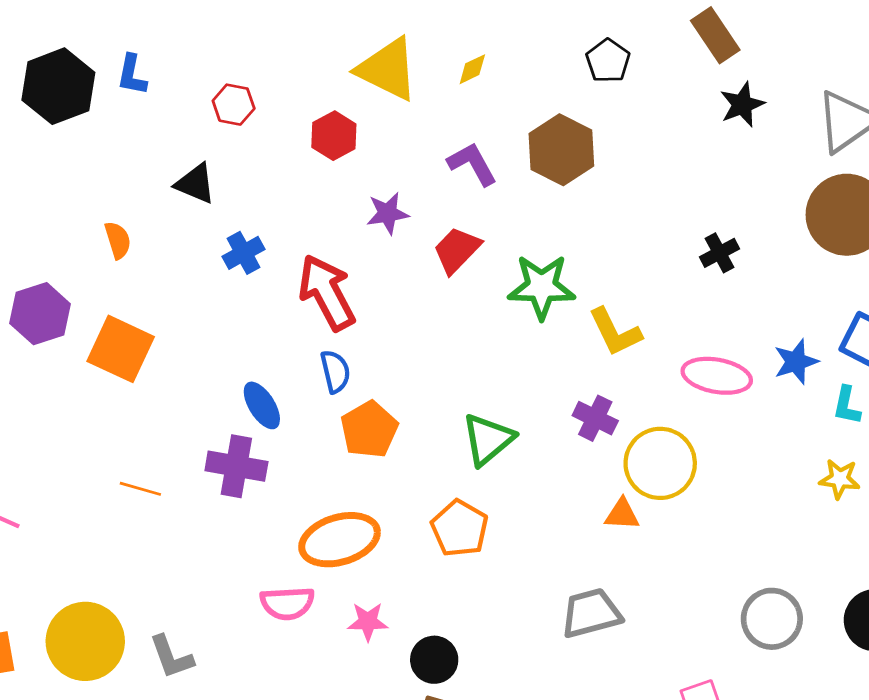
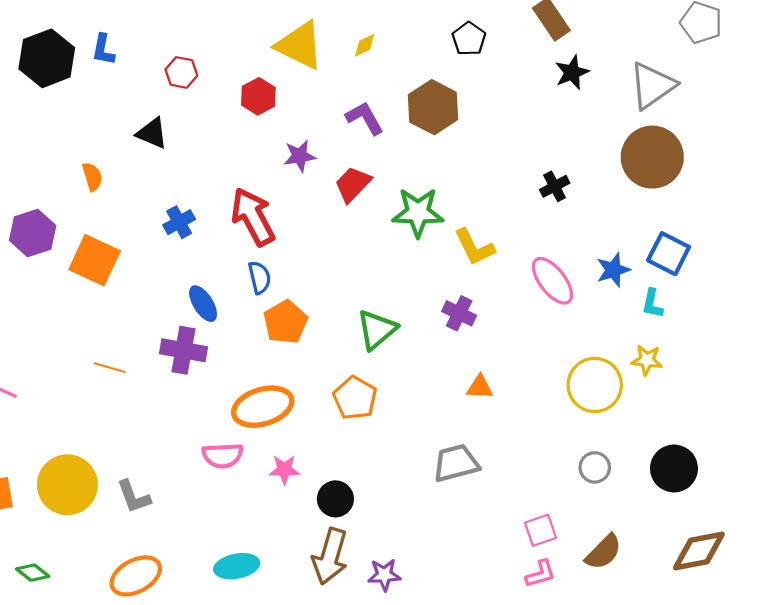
blue cross: (243, 253) -> (179, 222), moved
pink ellipse: (717, 376) -> (552, 281), turned 42
yellow circle: (660, 463) -> (595, 385), moved
gray circle: (772, 619) -> (595, 467), size x0.7

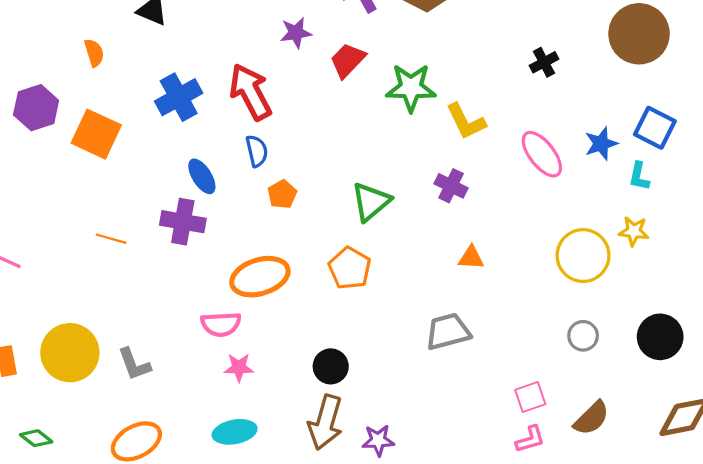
blue cross: (179, 222) -> (179, 97), size x1.5
orange pentagon: (286, 322) -> (282, 194), size x0.7
pink star: (284, 470) -> (239, 367), moved

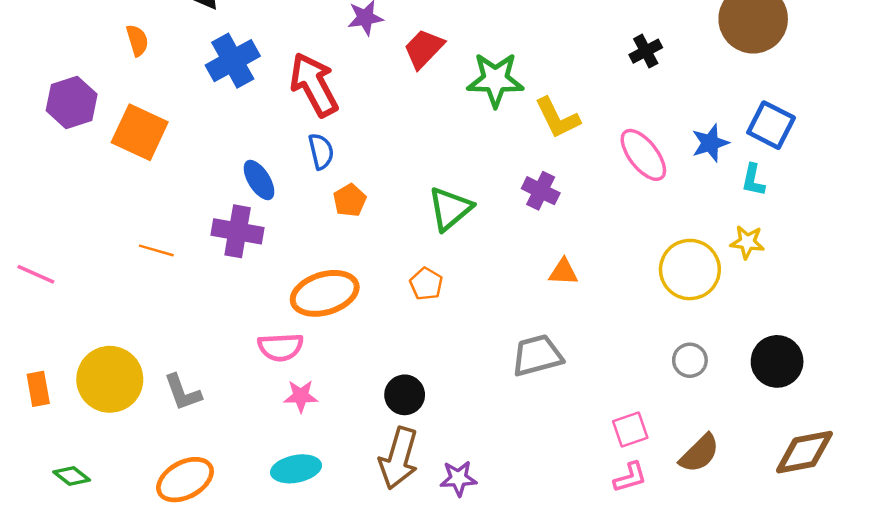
blue cross: (179, 97) -> (233, 61), moved
orange pentagon: (350, 268) -> (426, 284), size x0.7

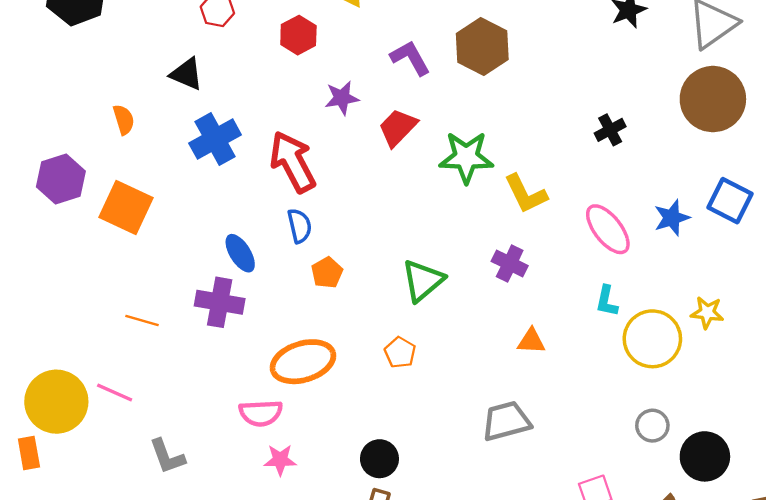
cyan L-shape: (753, 180) -> (607, 301), moved
pink line: (36, 274) -> (115, 392), moved
black circle: (777, 361) -> (705, 456), moved
yellow circle: (110, 379) -> (56, 402), moved

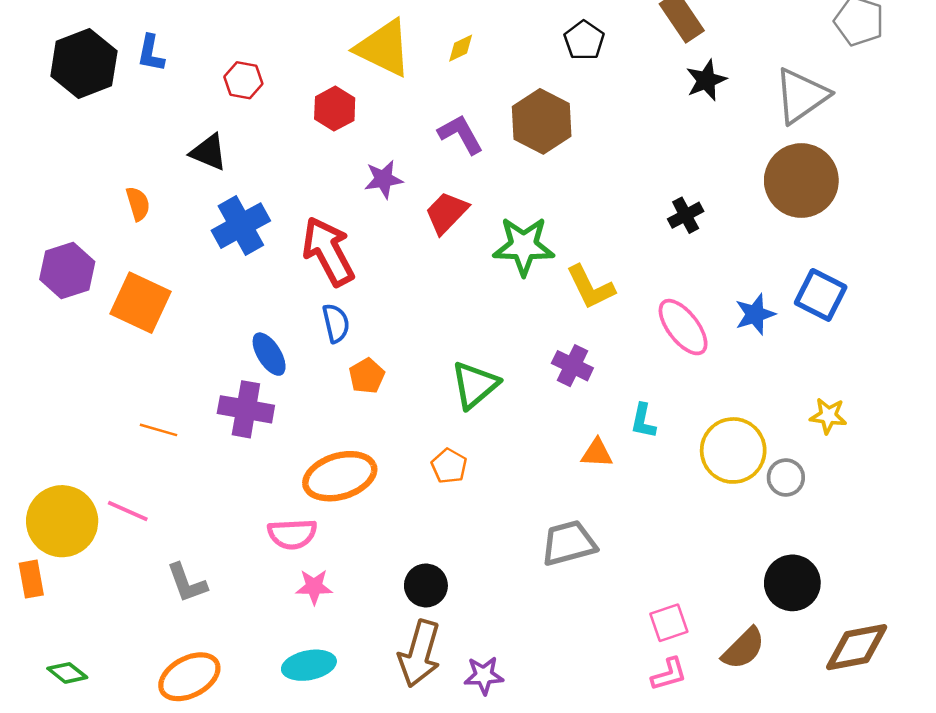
cyan L-shape: (607, 301) -> (643, 421), moved
yellow star: (707, 313) -> (828, 416), moved
gray circle: (652, 426) -> (786, 477), moved

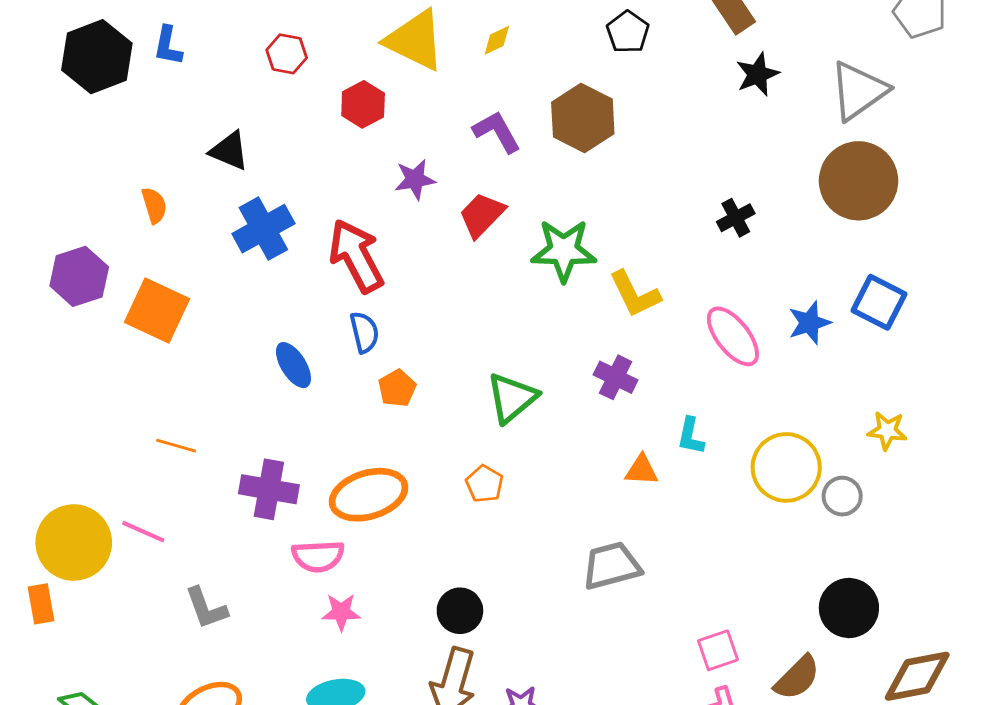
red hexagon: (243, 80) -> (287, 54), moved
purple cross: (246, 409) -> (269, 489), moved

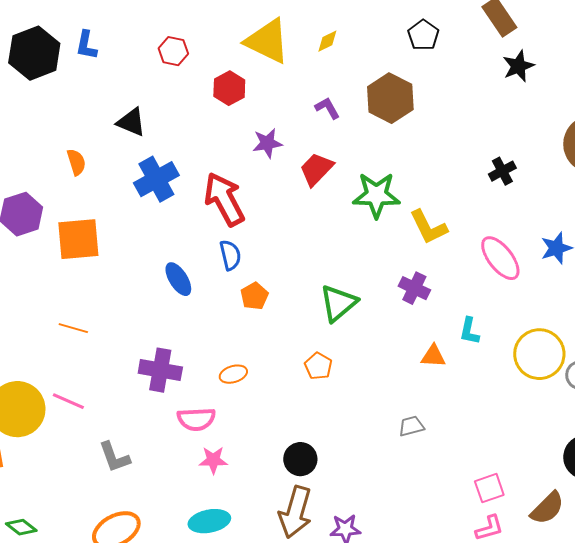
purple L-shape: (497, 132) -> (327, 108), size x0.7
orange square: (157, 310) -> (78, 239), turned -30
orange line: (176, 446) -> (73, 328), moved
orange ellipse: (369, 495) -> (233, 374), size x0.5
gray trapezoid: (611, 566) -> (411, 426), size x0.6

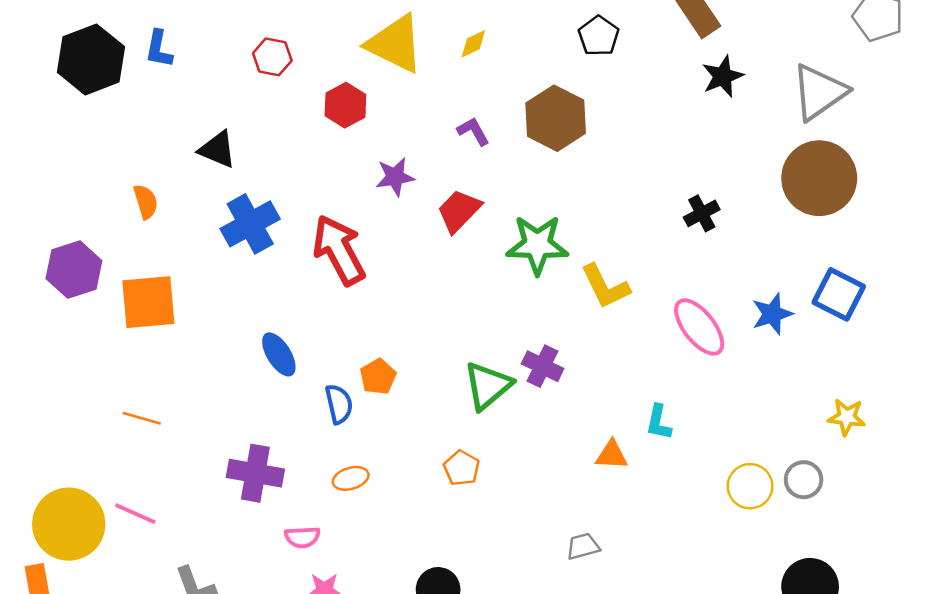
blue semicircle: (230, 255) -> (339, 404), moved
purple cross: (414, 288) -> (543, 366), moved
yellow circle: (539, 354) -> (750, 486), moved, size x0.7
pink semicircle: (196, 419) -> (302, 537), size x0.7

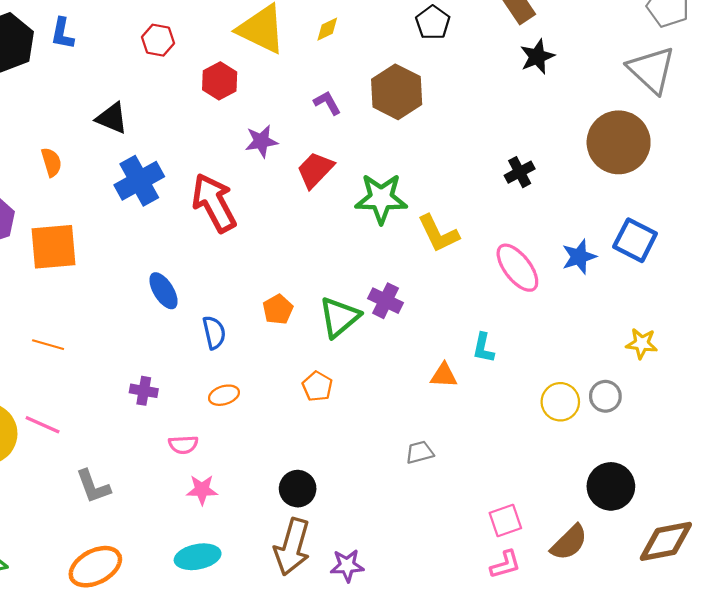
gray triangle: (819, 92) -> (652, 70), moved, turned -42
orange pentagon: (378, 377) -> (278, 309), moved
purple cross: (255, 473) -> (144, 391), size x0.6

